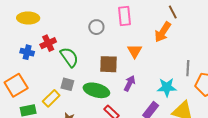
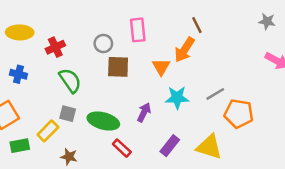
red cross: (48, 43) -> (55, 47), moved
orange triangle: (135, 51) -> (161, 67), moved
brown square: (108, 64) -> (118, 67), moved
gray line: (188, 68) -> (215, 94), turned 56
cyan star: (167, 87) -> (177, 98), moved

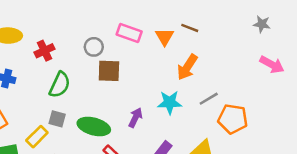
brown line: (197, 25) -> (190, 28), turned -42
pink rectangle: (138, 30) -> (129, 33), turned -65
orange arrow: (185, 50) -> (187, 67), moved
orange triangle: (161, 67) -> (165, 37), moved
green semicircle: (70, 80) -> (60, 85), turned 60

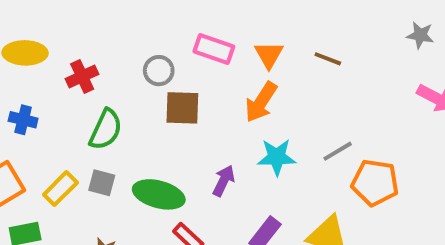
brown line: (190, 28) -> (328, 59), moved
orange arrow: (187, 67) -> (261, 102), moved
yellow rectangle: (37, 137) -> (60, 189), moved

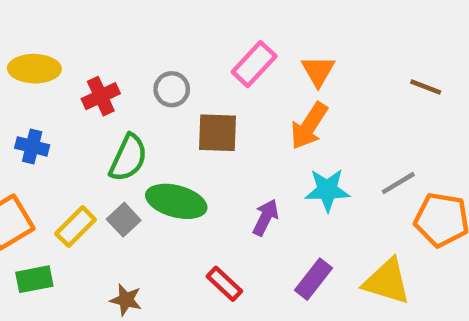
pink rectangle: (214, 49) -> (254, 64), turned -66
brown line: (328, 59) -> (426, 87), moved
gray circle: (159, 71) -> (172, 89), moved
gray square: (102, 183) -> (124, 220), turned 32
green ellipse: (159, 194) -> (176, 201), moved

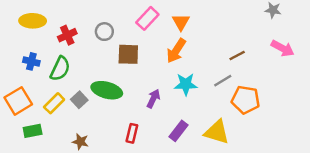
brown line: (426, 87) -> (237, 56), moved, turned -49
green semicircle: (128, 158) -> (60, 69), moved
red rectangle: (224, 284) -> (132, 133), turned 60

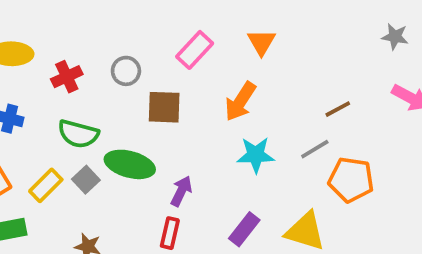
orange triangle: (181, 22) -> (261, 42), moved
green semicircle: (60, 69) -> (78, 134), moved, turned 80
purple arrow: (153, 99) -> (181, 191), moved

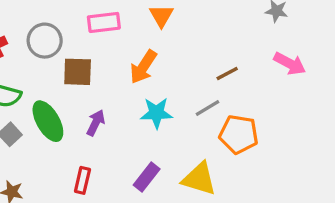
pink rectangle: (195, 50) -> (104, 22), turned 40
gray circle: (126, 71) -> (45, 41), size x1.4
green ellipse: (130, 164) -> (48, 121), turned 45
purple arrow: (181, 191) -> (96, 123), moved

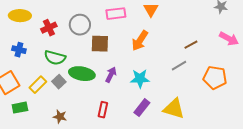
cyan star: (156, 113) -> (140, 79), moved
green ellipse: (48, 121) -> (82, 74), turned -50
orange pentagon: (239, 134) -> (215, 78), moved

